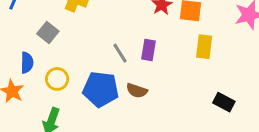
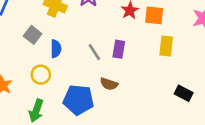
blue semicircle: (27, 63) -> (56, 49), moved
blue pentagon: (101, 89) -> (78, 100), moved

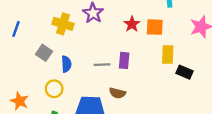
gray line: (94, 52) -> (102, 65), turned -56
black rectangle: (184, 93) -> (185, 72), moved

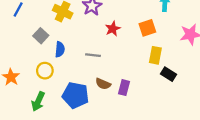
red star: (132, 24) -> (113, 29), moved
orange square: (155, 27) -> (147, 28), turned -30
purple rectangle: (124, 60) -> (124, 88), moved

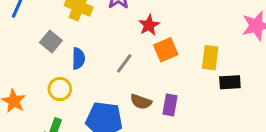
orange square: (147, 28) -> (166, 50), moved
gray line: (93, 55) -> (124, 63), turned -56
black rectangle: (169, 74) -> (230, 82), turned -32

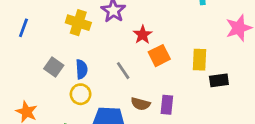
gray square: (51, 41) -> (54, 67), moved
gray line: (124, 63) -> (123, 71), turned -66
yellow circle: (60, 89) -> (81, 94), moved

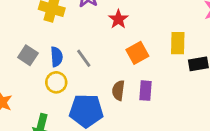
orange square: (159, 56) -> (137, 53), moved
gray line: (123, 71) -> (84, 58), moved
brown semicircle: (141, 104) -> (118, 90), turned 84

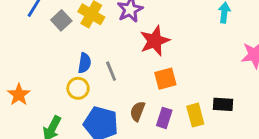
red star: (118, 19) -> (155, 41), size x1.5
yellow rectangle: (178, 43) -> (195, 115), moved, turned -30
gray square: (28, 55) -> (61, 20), moved

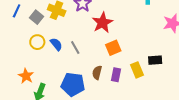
blue semicircle: (84, 63) -> (56, 44), turned -40
yellow circle: (78, 88) -> (37, 42), moved
orange star: (19, 95) -> (26, 76), moved

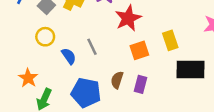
blue semicircle: (56, 44) -> (69, 56), moved
black rectangle: (155, 60) -> (191, 69), size x1.6
yellow rectangle: (137, 70) -> (170, 40), moved

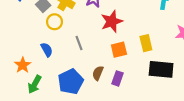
yellow circle: (45, 37) -> (54, 22), moved
blue semicircle: (69, 56) -> (47, 50), moved
blue pentagon: (86, 93) -> (71, 82), turned 30

